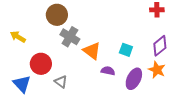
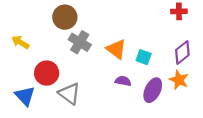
orange triangle: (92, 51) -> (116, 49), moved
gray triangle: (61, 82) -> (69, 94), size x1.5

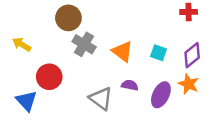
cyan square: (144, 57) -> (159, 53), moved
gray triangle: (69, 94) -> (101, 98), moved

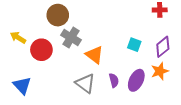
orange triangle: (122, 52) -> (94, 55), moved
red circle: (49, 77) -> (41, 50), moved
orange star: (189, 84) -> (160, 71), turned 30
purple semicircle: (130, 85) -> (114, 80), moved, turned 64

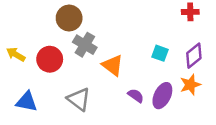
yellow arrow: (18, 38) -> (16, 54), moved
purple semicircle: (114, 80) -> (136, 96), turned -40
gray triangle: (85, 83) -> (79, 99), moved
blue triangle: (22, 85) -> (27, 102), turned -36

